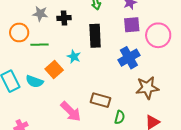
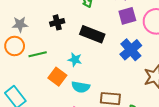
gray star: (40, 14) -> (20, 24), moved
black rectangle: (95, 36) -> (92, 34), turned -55
cyan semicircle: (34, 81) -> (81, 87), moved

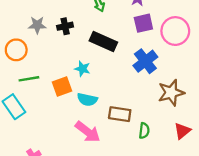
gray star: (20, 24) -> (37, 25), moved
green line: (38, 54) -> (29, 79), moved
orange square: (57, 77) -> (62, 87), turned 30

